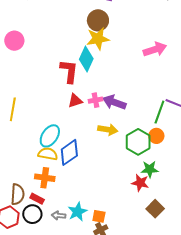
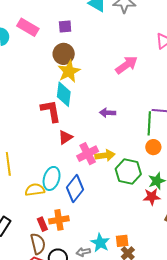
pink cross: (95, 100) -> (88, 154), moved, size x1.5
purple arrow: (114, 102) -> (108, 113), moved, size x0.7
green hexagon: (138, 142) -> (128, 172), moved
yellow semicircle: (48, 154) -> (35, 190), moved
red rectangle: (37, 199) -> (42, 224), moved, turned 56

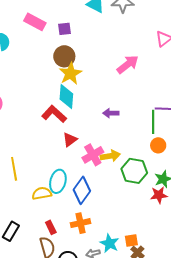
pink rectangle: (28, 27) -> (35, 22), moved
red L-shape: (51, 111) -> (54, 114), turned -35
orange cross: (59, 220) -> (81, 223), moved

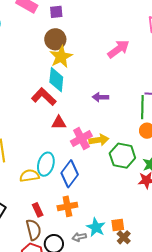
red triangle: (70, 140) -> (59, 123), turned 35

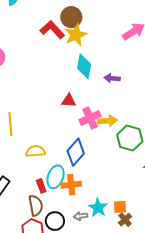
cyan diamond: (56, 80) -> (84, 66), moved
red L-shape: (44, 97) -> (52, 30), moved
cyan ellipse: (46, 164) -> (56, 177), moved

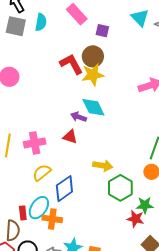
cyan diamond: (84, 66) -> (93, 107), turned -50
purple arrow: (112, 78) -> (79, 117), moved
pink cross: (90, 118) -> (35, 143), moved
yellow semicircle: (35, 151) -> (42, 173), moved, turned -48

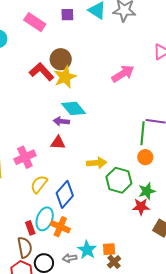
purple square: (102, 31) -> (67, 15), moved
orange cross: (52, 219) -> (60, 227), turned 30

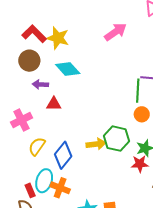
brown circle: (61, 59) -> (29, 61), moved
yellow star: (65, 77) -> (58, 38), turned -30
purple arrow: (61, 121) -> (40, 84), moved
yellow arrow: (97, 163) -> (96, 144), moved

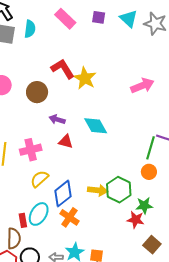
brown circle: (29, 61) -> (37, 92), moved
cyan diamond: (68, 69) -> (96, 126), moved
orange cross: (60, 188) -> (69, 217), moved

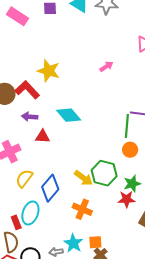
red L-shape: (63, 69) -> (27, 90), moved
pink arrow: (142, 86) -> (106, 66), size x0.6
yellow arrow: (98, 190) -> (83, 178), turned 42
orange cross: (69, 217) -> (82, 209), moved

